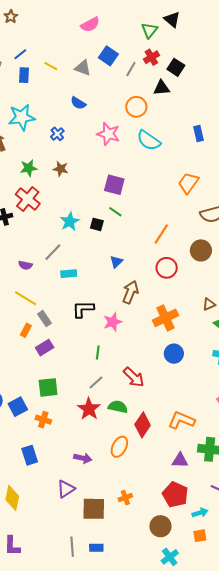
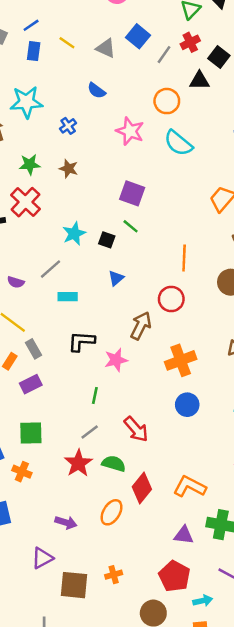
orange line: (161, 234) -> (184, 258), turned -35
blue triangle: (116, 262) -> (116, 278), moved
red circle: (167, 268) -> (171, 299), moved

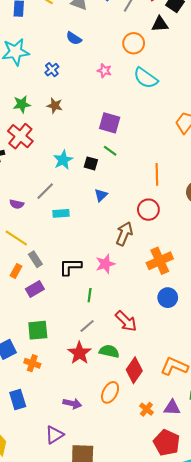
pink star: (130, 131) -> (104, 71), size x0.6
black L-shape: (81, 341) -> (70, 267), moved
orange cross: (114, 575) -> (146, 409), moved, turned -32

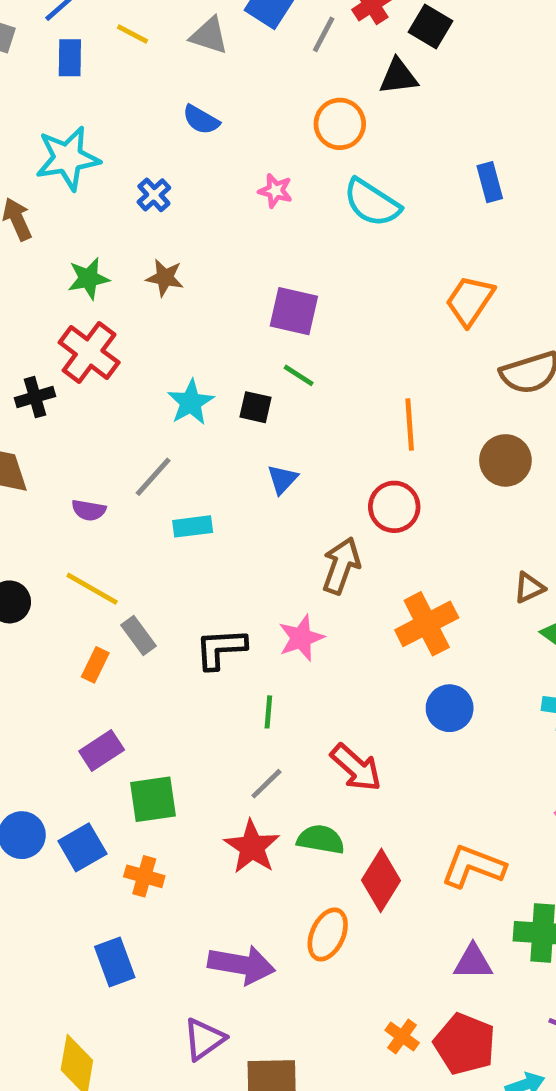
purple rectangle: (35, 289) -> (102, 750), moved
purple arrow: (72, 403) -> (242, 965), size x1.5
orange cross: (146, 409) -> (402, 1036), moved

